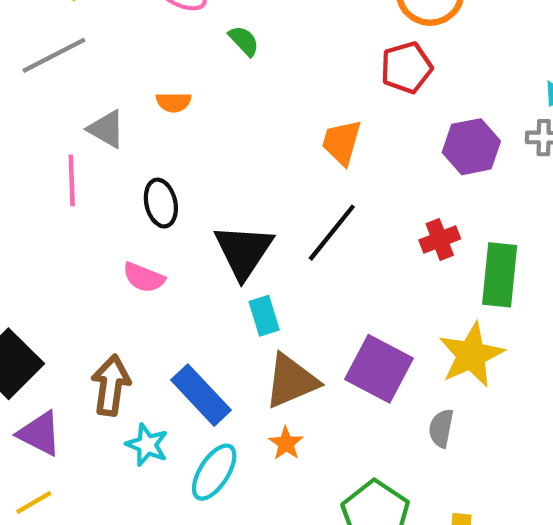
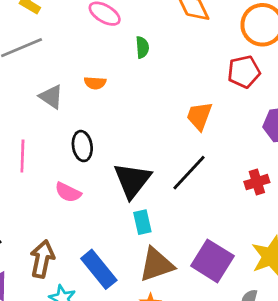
green semicircle: (244, 41) -> (142, 47), turned 35
pink line: (72, 180) -> (22, 156), moved

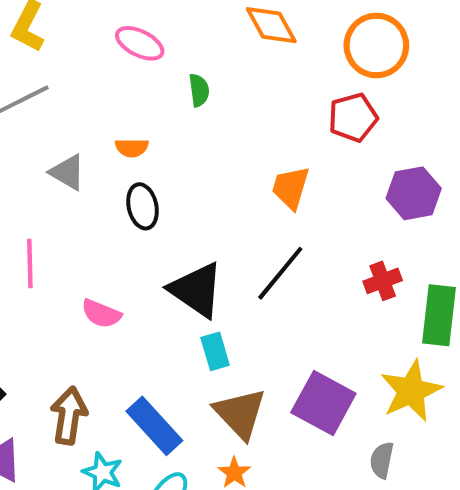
black ellipse: (82, 146) -> (143, 206), moved
black triangle: (132, 180) -> (196, 290), turned -30
brown triangle: (156, 265) -> (240, 414), turned -51

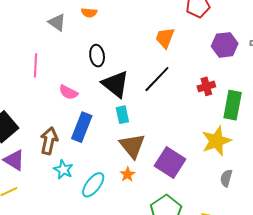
black ellipse: (143, 206) -> (97, 56), moved
purple square: (323, 403) -> (170, 162), moved
blue rectangle: (154, 426) -> (82, 127), moved, turned 60
gray semicircle: (382, 460) -> (226, 178), moved

